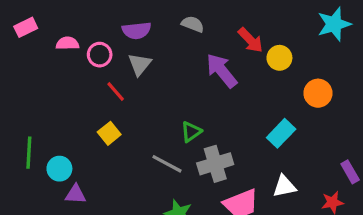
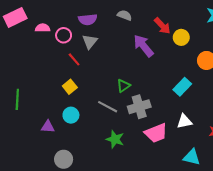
pink rectangle: (26, 27) -> (15, 17), size x1.5
cyan circle: (59, 169) -> (71, 115), moved

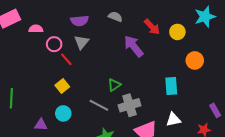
pink circle: (64, 35) -> (54, 44), moved
yellow circle: (181, 37) -> (177, 32), moved
cyan rectangle: (182, 87) -> (171, 86), turned -48

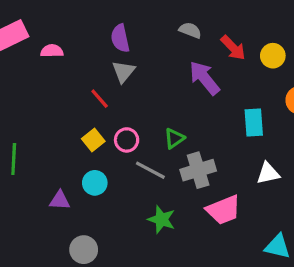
gray semicircle: (115, 17) -> (190, 30), moved
purple semicircle: (80, 21) -> (120, 38), turned 84
pink circle: (54, 44) -> (127, 140), moved
cyan rectangle: (171, 86) -> (254, 122), moved
white triangle: (173, 120) -> (268, 173), moved

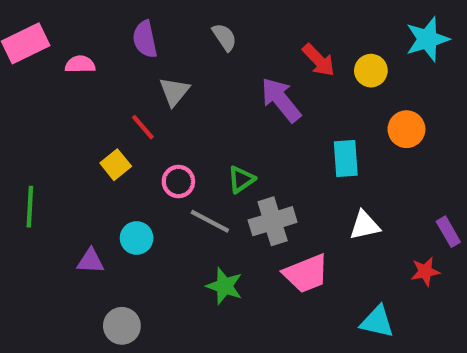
gray semicircle: (190, 30) -> (224, 37), moved, turned 35
purple semicircle: (120, 38) -> (145, 39), moved
yellow square: (93, 140) -> (116, 165), moved

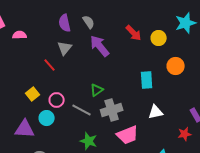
purple semicircle: (145, 39) -> (65, 23), moved
purple arrow: (281, 100) -> (100, 46), moved
yellow square: (116, 165) -> (33, 94), moved
pink circle: (178, 181) -> (57, 100), moved
purple triangle: (91, 261) -> (25, 129), size x1.5

